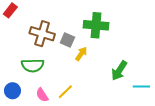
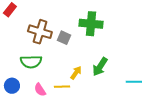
yellow arrow: (81, 54) -> (76, 73), moved
green arrow: (119, 71) -> (100, 67), moved
yellow line: (65, 92) -> (62, 87), turned 42

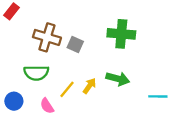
green cross: (91, 24) -> (121, 34), moved
green arrow: (100, 67) -> (118, 79), turned -108
yellow line: (62, 87) -> (67, 89), moved, turned -49

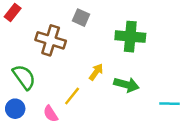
gray square: (75, 44) -> (81, 18), moved
green semicircle: (36, 73) -> (24, 77), moved, turned -125
yellow arrow: (89, 86) -> (96, 72), moved

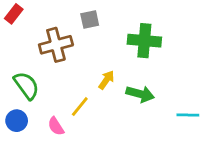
gray square: (81, 18) -> (90, 20), turned -36
brown cross: (51, 40) -> (56, 45), turned -32

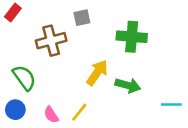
yellow arrow: (106, 80) -> (97, 73), size x1.5
yellow line: (80, 107) -> (79, 112), moved

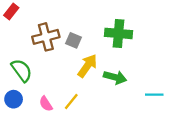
gray square: (82, 18) -> (74, 40), moved, turned 35

